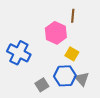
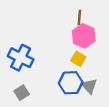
pink hexagon: (56, 33) -> (84, 36), moved
gray square: (42, 85) -> (22, 93), moved

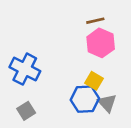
brown line: (79, 17) -> (95, 21), turned 72
yellow square: (78, 59) -> (94, 81), moved

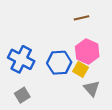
pink hexagon: (101, 43) -> (87, 51), moved
blue hexagon: (85, 99) -> (59, 63), moved

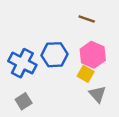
brown line: (82, 18) -> (87, 19), turned 32
blue hexagon: (59, 63) -> (55, 55), moved

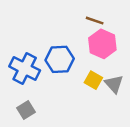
pink hexagon: (93, 55) -> (102, 44), moved
gray triangle: (97, 94) -> (114, 84), moved

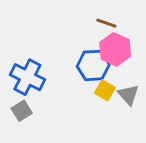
blue hexagon: (60, 59) -> (93, 65), moved
gray square: (26, 110) -> (22, 111), moved

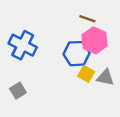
blue cross: (27, 77) -> (23, 45), moved
gray triangle: (128, 95) -> (105, 77), turned -36

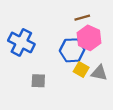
brown line: (87, 19) -> (82, 18), turned -35
gray square: (18, 91) -> (38, 81), moved, turned 35

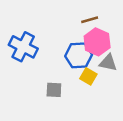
gray triangle: (99, 73) -> (108, 63), moved
gray square: (38, 81) -> (54, 90), moved

